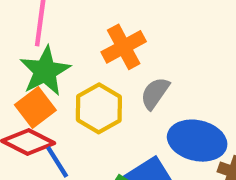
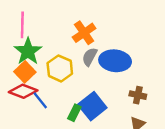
orange cross: (124, 47) -> (84, 33), moved
blue ellipse: (197, 141) -> (115, 61), moved

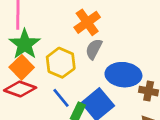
blue ellipse: (115, 61) -> (123, 75), moved
blue line: (40, 100) -> (61, 98), moved

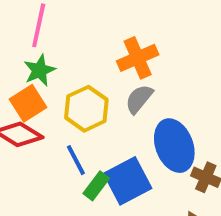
green star: (25, 44) -> (40, 70), size x0.7
blue ellipse: (123, 75) -> (174, 146), turned 52

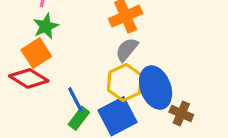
yellow hexagon: (86, 109) -> (125, 83), moved
green rectangle: (96, 186) -> (79, 118), moved

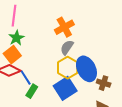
blue line: (75, 99) -> (26, 78), moved
green rectangle: (79, 118) -> (32, 91), moved

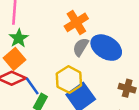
yellow hexagon: (68, 68) -> (69, 80), moved
blue ellipse: (86, 69) -> (106, 48), moved, turned -30

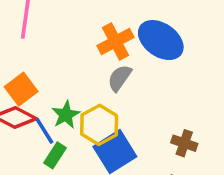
green star: (19, 38) -> (66, 115), moved
blue ellipse: (106, 48) -> (161, 40), moved

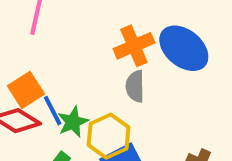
gray semicircle: (120, 78) -> (135, 86), turned -40
blue line: (45, 131) -> (53, 111), moved

